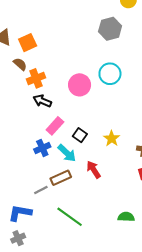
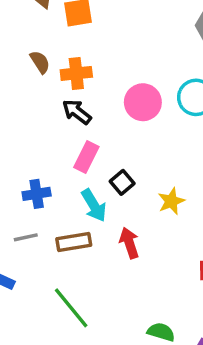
brown semicircle: (20, 64) -> (40, 62), moved
pink rectangle: (55, 126) -> (86, 157), turned -30
blue cross: (42, 148) -> (37, 194), moved
gray line: (41, 190) -> (26, 237), moved

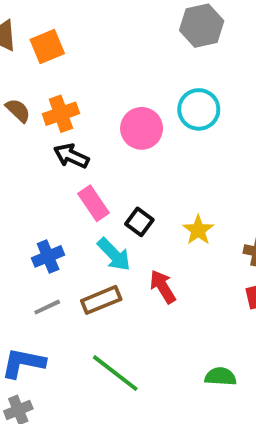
pink rectangle: (86, 157) -> (94, 203), turned -48

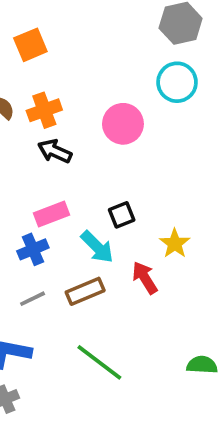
cyan circle: (199, 109) -> (177, 82), moved
pink rectangle: (94, 203) -> (51, 214), moved, turned -76
black square: (139, 222) -> (122, 215), turned 32
yellow star: (198, 230) -> (175, 243), moved

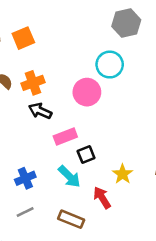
cyan circle: (177, 82) -> (110, 65), moved
pink rectangle: (51, 214) -> (65, 136), moved
brown rectangle: (85, 291) -> (71, 219), moved, turned 45

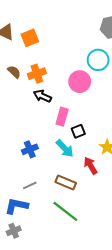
pink rectangle: (65, 136) -> (62, 117), turned -54
gray line: (25, 212) -> (30, 185), moved

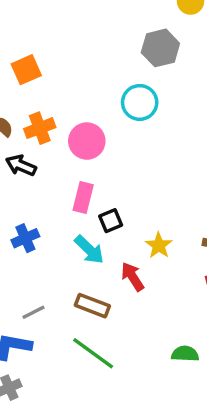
pink circle: (80, 82) -> (87, 141), moved
black arrow: (42, 96) -> (21, 165), moved
blue cross: (30, 149) -> (25, 238), moved

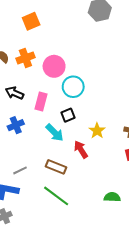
orange square: (26, 70) -> (31, 21), moved
cyan circle: (140, 102) -> (73, 87), moved
black arrow: (21, 165) -> (14, 93), moved
pink rectangle: (83, 197) -> (41, 101), moved

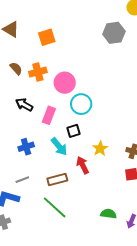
blue cross: (16, 125) -> (26, 147), moved
brown rectangle: (56, 167) -> (57, 179), turned -42

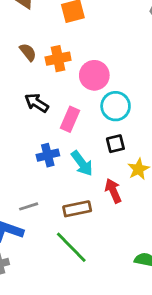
black square: (74, 131) -> (115, 144), moved
blue cross: (26, 147) -> (48, 155), moved

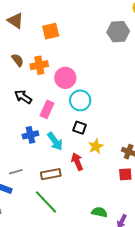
black square: (115, 144) -> (80, 128), turned 32

